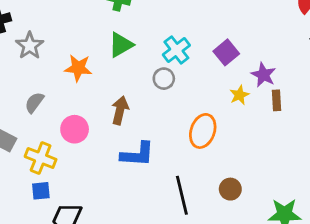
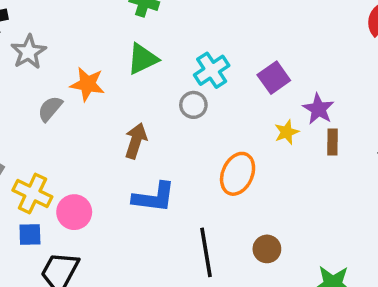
gray semicircle: (34, 102) -> (50, 109), moved
pink circle: (75, 129) -> (74, 212), moved

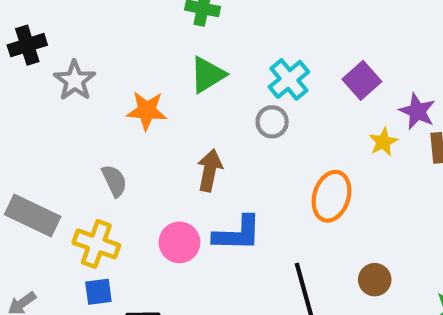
gray semicircle: (50, 109) -> (114, 181), moved, turned 120
pink circle: (74, 212) -> (180, 242), moved

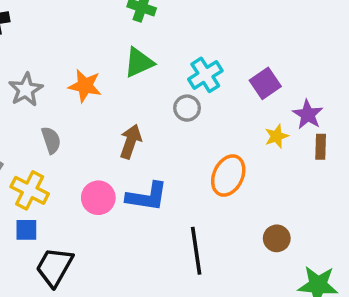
gray star: (75, 80) -> (26, 90), moved
brown circle: (375, 280) -> (277, 238), moved

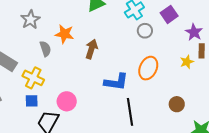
orange star: (85, 86) -> (64, 34), moved
gray circle: (187, 108) -> (145, 31), moved
yellow star: (276, 136) -> (187, 62), moved
blue L-shape: (147, 197) -> (116, 82), moved
pink circle: (98, 198) -> (67, 101), moved

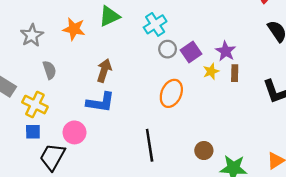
purple square: (169, 14) -> (191, 52), moved
orange star: (64, 34) -> (74, 29), moved
yellow star: (187, 62) -> (211, 71), moved
blue L-shape: (116, 82) -> (101, 102), moved
brown circle: (177, 104) -> (204, 151), moved

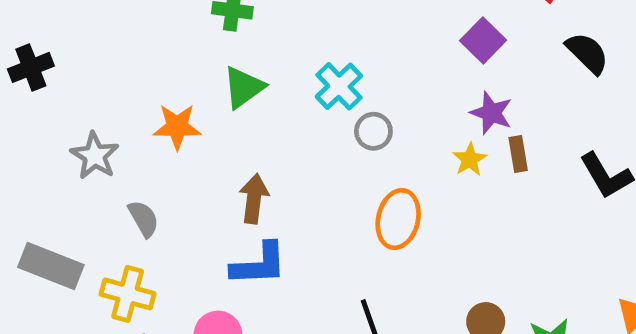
purple square: (191, 52) -> (483, 40), moved

